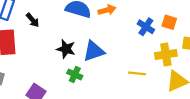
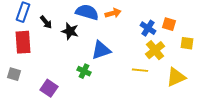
black star: (66, 49) -> (70, 31), moved
yellow cross: (166, 54) -> (155, 50), moved, turned -30

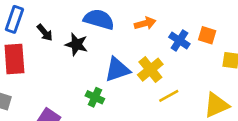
orange arrow: (113, 13) -> (145, 23), moved
yellow cross: (155, 50) -> (150, 70), moved
yellow line: (140, 70) -> (169, 96), turned -35

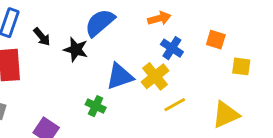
blue semicircle: (99, 19) -> (100, 23), turned -56
orange arrow: (145, 23) -> (159, 18), moved
blue cross: (179, 41) -> (172, 48), moved

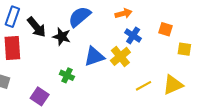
black arrow: (42, 37) -> (37, 27), size x1.5
yellow line: (175, 105) -> (144, 86), moved
green cross: (96, 106) -> (67, 75), moved

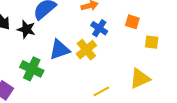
green cross: (67, 75) -> (32, 69), size x1.5
yellow line: (144, 86) -> (101, 91), moved

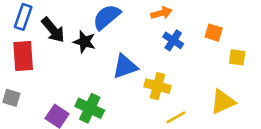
yellow cross: (86, 50) -> (158, 86), moved, turned -36
green cross: (32, 69) -> (90, 108), moved

